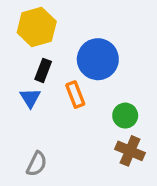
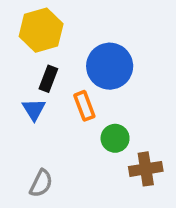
green circle: (125, 116) -> (115, 138), moved
brown cross: (130, 151) -> (146, 169), turned -32

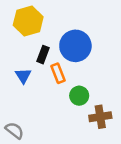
black rectangle: (48, 79) -> (43, 55), moved
gray semicircle: (41, 183) -> (14, 130), moved, turned -78

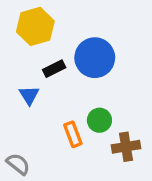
black rectangle: (43, 55) -> (54, 69), turned 42
orange rectangle: (58, 73) -> (73, 134), moved

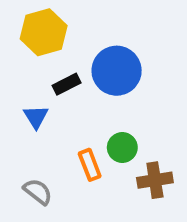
gray semicircle: (18, 164) -> (38, 192), moved

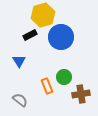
yellow hexagon: (44, 32) -> (43, 15), moved
black rectangle: (67, 84) -> (30, 35), moved

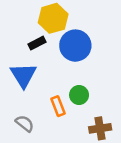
blue triangle: (19, 61) -> (23, 75), size x1.6
brown cross: (81, 94) -> (100, 128), moved

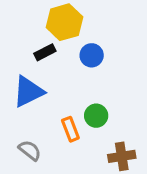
blue circle: (75, 46) -> (92, 55), size x0.6
blue triangle: (23, 75) -> (28, 92), turned 36

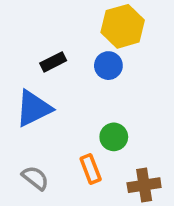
yellow hexagon: (64, 22) -> (123, 26), moved
orange rectangle: (70, 129) -> (91, 169), moved

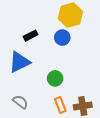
green circle: (114, 137) -> (55, 78), moved
orange rectangle: (91, 169) -> (60, 105), moved

